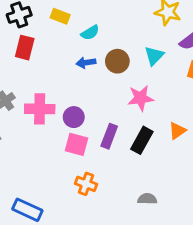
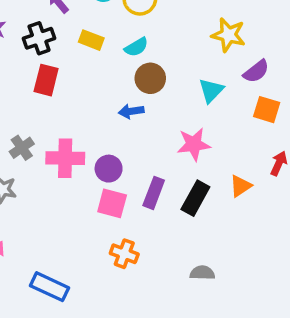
cyan semicircle: (90, 33) -> (136, 47), moved
brown circle: (117, 61) -> (150, 78), moved
blue arrow: (86, 63) -> (131, 111), moved

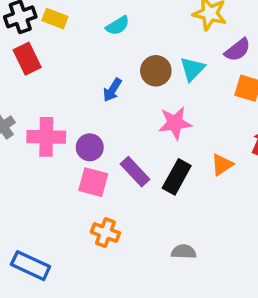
yellow rectangle: (91, 40) -> (55, 19), moved
brown circle: (150, 78) -> (156, 71), moved
red rectangle: (46, 80) -> (27, 59), turned -40
blue arrow: (131, 111) -> (112, 90), turned -50
purple rectangle: (154, 193) -> (135, 172), turned -64

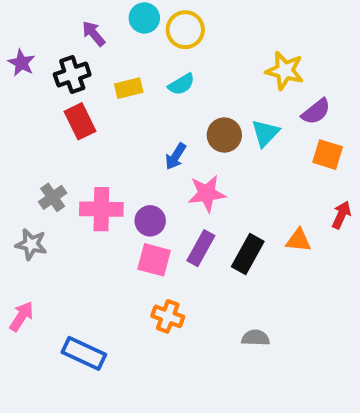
yellow rectangle: (55, 19) -> (129, 88), moved, turned -35
pink star: (175, 123) -> (207, 194), moved
orange triangle: (222, 165) -> (298, 240), turned 40
purple rectangle: (135, 172) -> (201, 248), turned 72

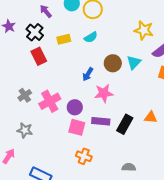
black cross: (72, 75) -> (35, 32), turned -30
pink cross: (101, 209) -> (50, 101), turned -30
gray star: (31, 244) -> (25, 130), moved
purple rectangle: (201, 248) -> (101, 121), turned 66

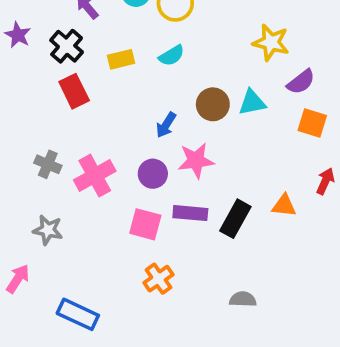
cyan triangle: (134, 62) -> (252, 102), turned 35
gray cross: (25, 95) -> (48, 164), turned -32
purple circle: (75, 107) -> (153, 174), moved
orange cross: (84, 156) -> (158, 279), turned 35

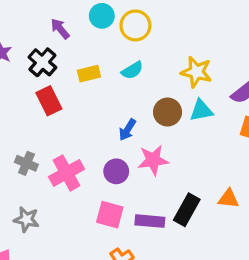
yellow star: (271, 42) -> (196, 72), moved
purple rectangle: (190, 213) -> (150, 221), moved

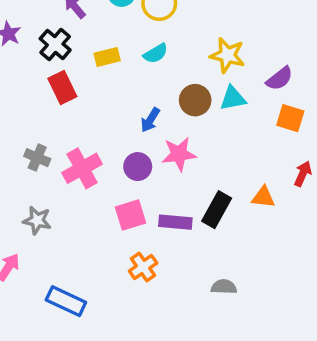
pink square: (110, 215) -> (131, 215), turned -32

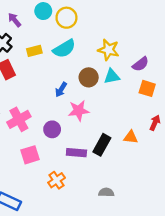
cyan semicircle: (156, 53) -> (64, 49), size x1.5
purple circle: (138, 167) -> (52, 129), moved
pink square: (131, 215) -> (30, 155), moved

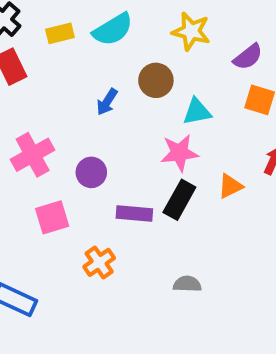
cyan triangle: (112, 76) -> (197, 112), moved
pink star: (79, 111) -> (179, 153), moved
orange triangle: (131, 137) -> (230, 186), turned -32

